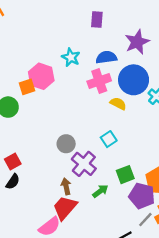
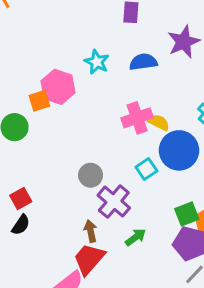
blue circle: (134, 80) -> (179, 150), moved
pink cross: (99, 81) -> (137, 118), moved
green square: (125, 175) -> (187, 214), moved

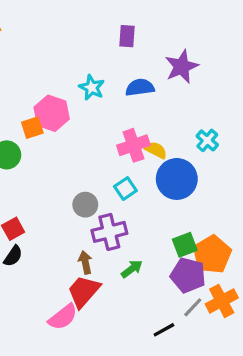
cyan square: (146, 169) -> (125, 189), moved
purple cross: (114, 202) -> (109, 232), turned 36

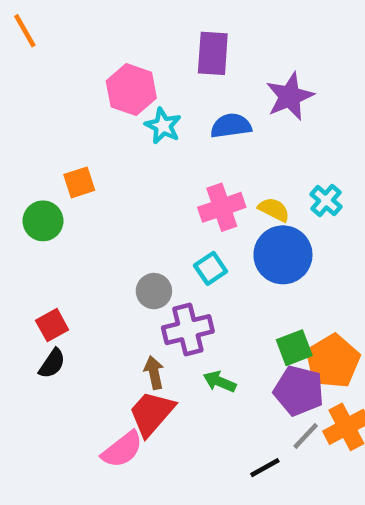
purple rectangle: (127, 36) -> (213, 53), size x1.4
pink hexagon: (52, 113) -> (131, 90), moved
yellow semicircle: (156, 150) -> (274, 210), moved
green arrow: (132, 269) -> (220, 382), turned -120

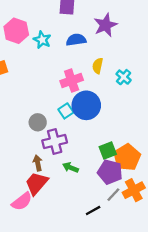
pink hexagon: (131, 90) -> (16, 31), moved
yellow semicircle: (274, 210) -> (98, 66), moved, turned -105
blue circle: (283, 255) -> (86, 105), moved

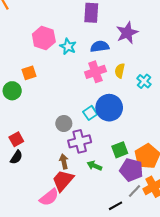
pink cross: (72, 80) -> (95, 72), moved
green square: (108, 151) -> (120, 150), moved

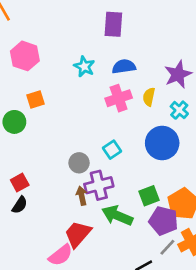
purple star: (127, 33) -> (178, 74), moved
pink hexagon: (44, 38) -> (25, 56), moved
blue circle: (109, 108) -> (162, 143), moved
brown arrow: (64, 161) -> (82, 196), moved
green arrow: (94, 166) -> (117, 216), size x1.6

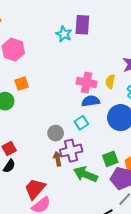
cyan star: (84, 66) -> (64, 34), moved
blue semicircle: (124, 66) -> (91, 101), moved
pink cross: (119, 98) -> (87, 83), turned 30
red trapezoid: (78, 234) -> (35, 189), moved

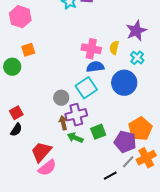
cyan square: (81, 123) -> (86, 88), size x1.5
green square: (110, 159) -> (98, 132), moved
green arrow: (85, 174) -> (75, 138), moved, size x0.7

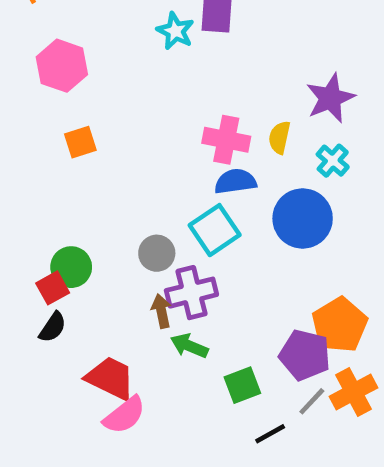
green circle: (12, 67) -> (71, 267), moved
green square: (98, 132) -> (242, 385), moved
red trapezoid: (41, 152) -> (110, 378), turned 75

